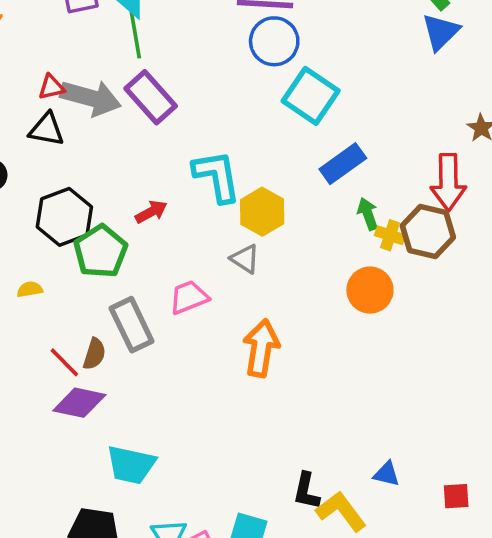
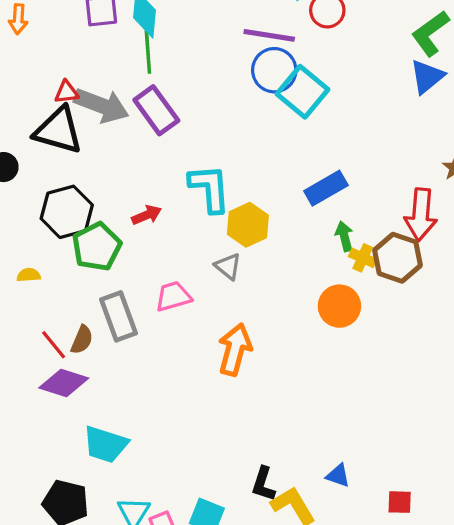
cyan square: (311, 96) -> (303, 92), moved
black triangle: (47, 129) -> (58, 130), size x1.5

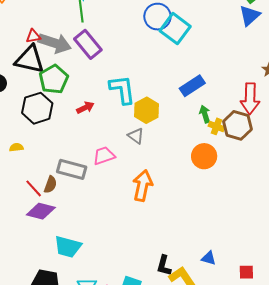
green pentagon: (97, 247) -> (54, 79), moved
gray rectangle: (118, 316) -> (72, 169), turned -52

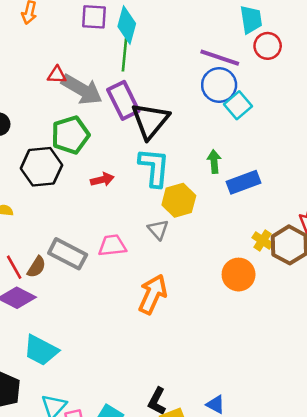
cyan square: (175, 29) -> (238, 105), size x0.7
black triangle: (30, 60) -> (150, 121), moved, turned 44
green arrow: (205, 114) -> (214, 162), moved

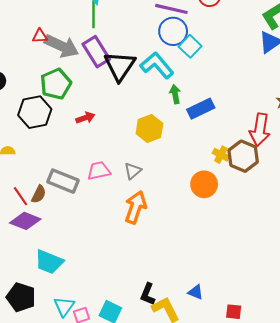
cyan L-shape: (154, 167) -> (157, 65), moved, turned -40
gray triangle: (158, 230) -> (133, 171), moved, turned 36

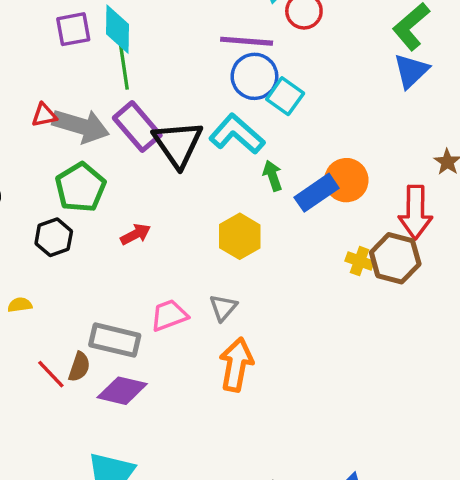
black hexagon: (35, 112) -> (54, 237), size x0.7
orange circle: (204, 184) -> (346, 180), moved
purple diamond: (25, 221) -> (122, 391), moved

